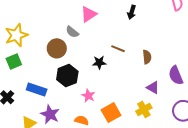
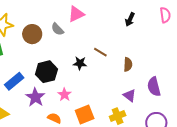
black arrow: (132, 12) -> (130, 19), moved
brown circle: (57, 48) -> (32, 34), moved
blue rectangle: (37, 89) -> (14, 81), turned -66
purple star: (50, 114) -> (35, 97), moved

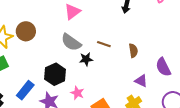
gray semicircle: (57, 29) -> (71, 42), moved, size x1.5
brown circle: (32, 34) -> (26, 31), moved

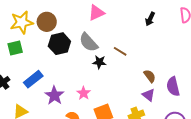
brown semicircle: (133, 51) -> (150, 76), moved, turned -40
black hexagon: (55, 74) -> (59, 44), moved

